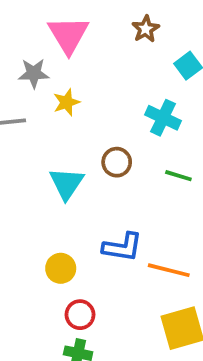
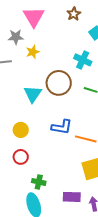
brown circle: (117, 162) -> (59, 83), size x1.6
yellow circle: (61, 268) -> (21, 130), moved
red circle: (80, 315) -> (21, 157), moved

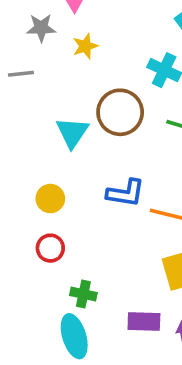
yellow star: (33, 52) -> (85, 46), moved

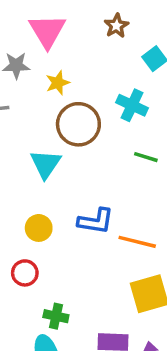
brown circle: (120, 112) -> (78, 124), moved
yellow circle: (50, 199) -> (39, 228), moved

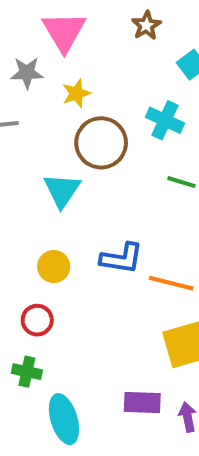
green cross: (56, 316) -> (27, 372), moved

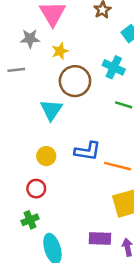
green cross: (27, 372) -> (30, 220), turned -35

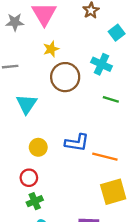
gray star: (30, 39) -> (15, 22), moved
cyan triangle: (51, 110) -> (27, 104), moved
green cross: (30, 220) -> (35, 201), moved

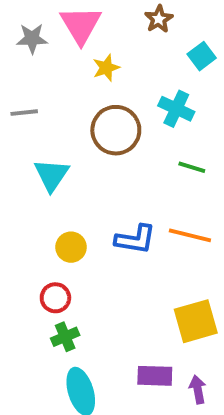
yellow star: (51, 49) -> (106, 68), moved
orange line: (105, 157) -> (190, 235), moved

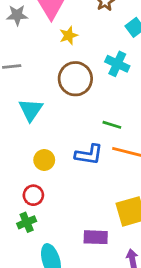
green line: (192, 167) -> (112, 125), moved
green cross: (65, 337) -> (27, 222), moved
purple rectangle: (155, 376) -> (96, 237), moved

